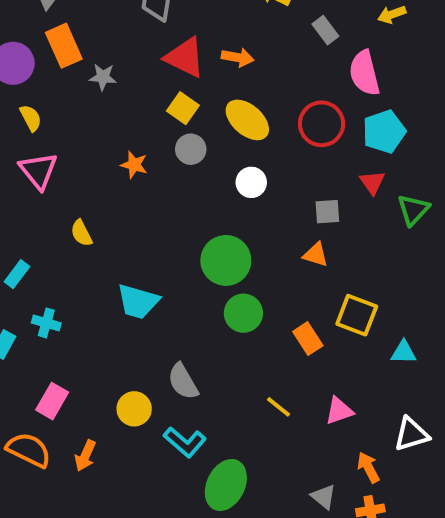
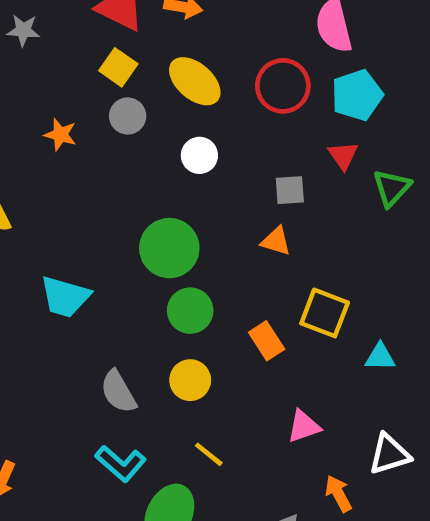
yellow line: (279, 407) -> (209, 454), moved
yellow circle: (134, 409) -> (190, 380), moved

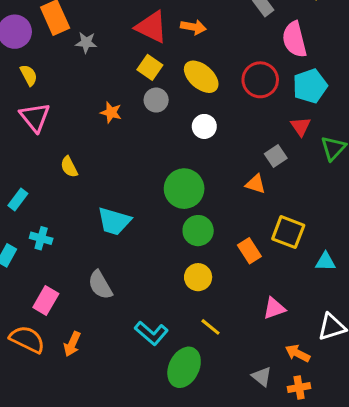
gray square: (290, 190) -> (276, 156), moved, turned -30
gray semicircle: (118, 392) -> (100, 285), moved
orange arrow: (338, 494) -> (298, 353), turned -35

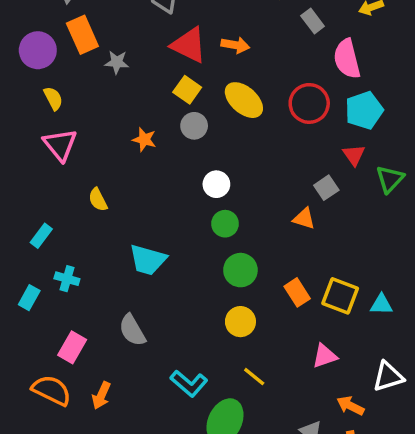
white circle: (204, 126) -> (216, 184), moved
green circle: (184, 189) -> (225, 224), size x0.6
yellow square: (288, 232) -> (340, 296), moved

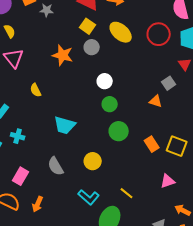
orange star: (144, 140) -> (63, 55), size x1.5
yellow circle: (240, 322) -> (93, 161), moved

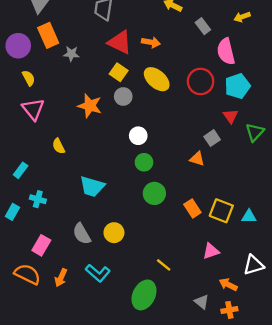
yellow circle: (93, 161) -> (114, 233), moved
cyan L-shape: (89, 197) -> (98, 273), moved

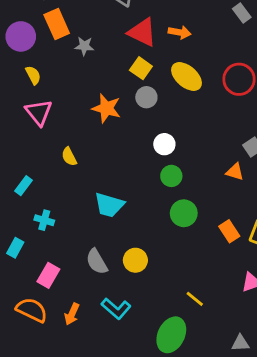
cyan rectangle: (12, 212) -> (15, 248), moved
gray triangle: (202, 302) -> (240, 343), turned -42

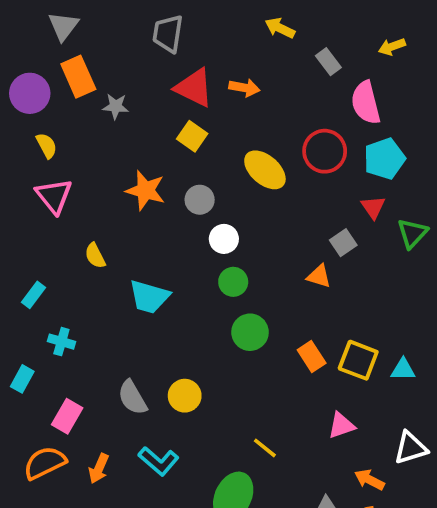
yellow ellipse: (187, 77) -> (265, 170), moved
gray circle: (146, 97) -> (200, 200), moved
cyan trapezoid: (109, 205) -> (149, 297), moved
orange semicircle: (32, 310) -> (45, 463), turned -52

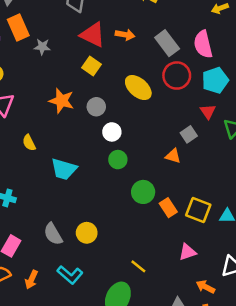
gray rectangle: (328, 62) -> (167, 43), moved, size x1.5
green circle: (250, 332) -> (143, 192), moved

